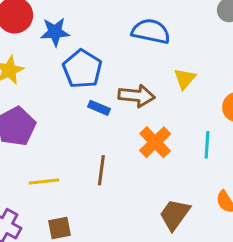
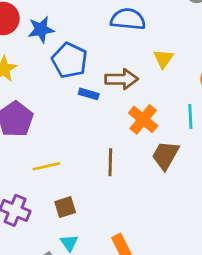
brown line: (101, 170) -> (110, 162), moved
brown trapezoid: (175, 215) -> (165, 155), moved

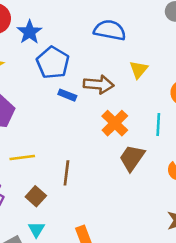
blue star: (41, 30) -> (29, 32), turned -30
brown line: (110, 162) -> (66, 173), moved
brown square: (65, 207) -> (36, 196), turned -36

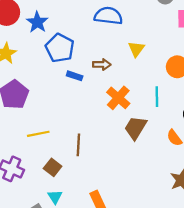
brown arrow: (99, 84) -> (102, 65), size x0.7

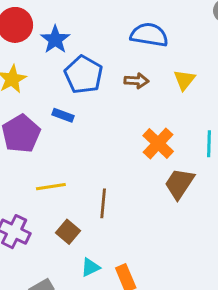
brown arrow: (102, 65) -> (136, 81), moved
blue rectangle: (75, 76) -> (63, 115), moved
cyan triangle: (55, 197) -> (90, 267), moved, turned 35

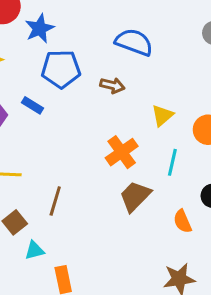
blue pentagon: (84, 75) -> (61, 69), turned 30
yellow triangle: (184, 80) -> (162, 115), moved
cyan triangle: (90, 267) -> (34, 250), moved

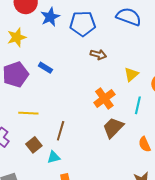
blue semicircle: (134, 42) -> (129, 17), moved
blue pentagon: (61, 69) -> (83, 24), moved
cyan triangle: (34, 250) -> (54, 157), moved

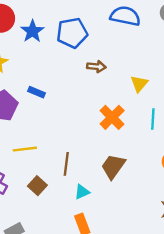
brown trapezoid: (113, 128) -> (113, 166), moved
cyan triangle: (54, 157) -> (82, 192), moved

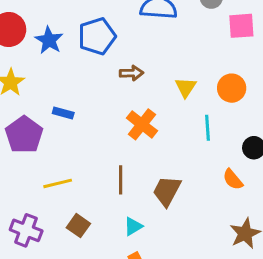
orange cross: (112, 117) -> (142, 124), moved
brown line: (66, 164) -> (121, 180), moved

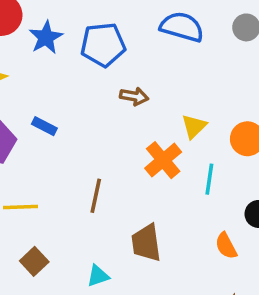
orange cross: (142, 124) -> (163, 160), moved
brown line: (121, 180) -> (96, 196), moved
brown trapezoid: (167, 191) -> (146, 243), turned -48

